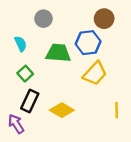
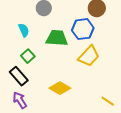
black rectangle: (30, 101) -> (19, 76), moved, turned -66
yellow line: (117, 110) -> (108, 101), moved, turned -56

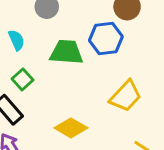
yellow trapezoid: (89, 56) -> (126, 96), moved

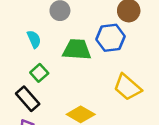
yellow trapezoid: (126, 96) -> (127, 87), turned 88

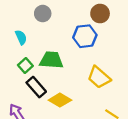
green trapezoid: (77, 50) -> (51, 60), moved
black rectangle: (28, 99) -> (36, 87), moved

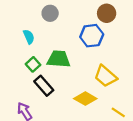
yellow diamond: (60, 100) -> (85, 99), moved

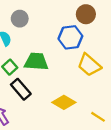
gray circle: (50, 13) -> (20, 19), moved
yellow trapezoid: (106, 76) -> (89, 65), moved

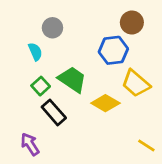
green trapezoid: (36, 62) -> (72, 79), turned 30
yellow diamond: (64, 102) -> (105, 103), moved

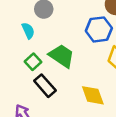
yellow diamond: (105, 103) -> (93, 95), moved, turned 40

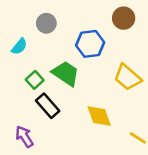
blue hexagon: (99, 29) -> (90, 44), moved
cyan semicircle: (28, 31) -> (19, 46), moved, turned 63

